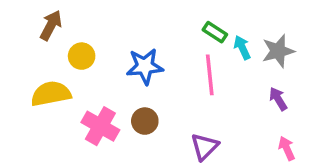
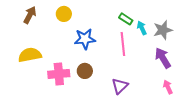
yellow circle: (82, 56) -> (64, 14), moved
purple arrow: (278, 99) -> (163, 58), size x1.5
pink cross: (100, 126) -> (59, 74), turned -35

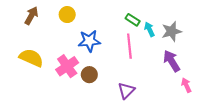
yellow semicircle: (30, 55) -> (31, 58), turned 35
pink cross: (59, 74) -> (67, 66), moved, turned -30
pink arrow: (168, 87) -> (186, 85), moved

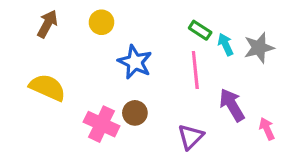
blue star: (89, 41) -> (135, 62), turned 30
purple arrow: (172, 61) -> (232, 105), moved
pink cross: (67, 66) -> (102, 124), moved, turned -30
pink arrow: (186, 85) -> (267, 129), moved

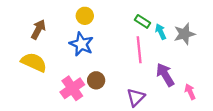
yellow circle: (102, 22) -> (85, 16), moved
brown arrow: (47, 24) -> (38, 29), moved
blue star: (135, 62) -> (81, 44), moved
pink cross: (102, 124) -> (72, 88), turned 30

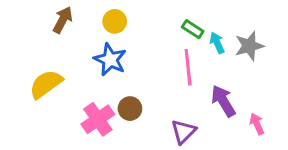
brown arrow: (38, 29) -> (63, 20), moved
yellow semicircle: (34, 62) -> (46, 84), turned -60

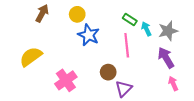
blue star: (110, 60) -> (89, 35), moved
purple arrow: (223, 101) -> (166, 58), moved
brown circle: (130, 109) -> (108, 72), moved

